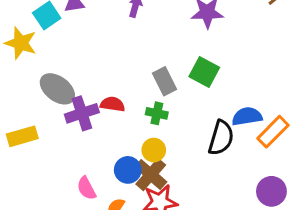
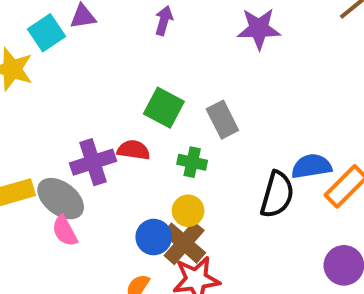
green square: (204, 72) -> (164, 108), moved
gray rectangle: (164, 81) -> (222, 120), moved
gray ellipse: (57, 89) -> (61, 199), moved
pink semicircle: (86, 188) -> (65, 231), moved

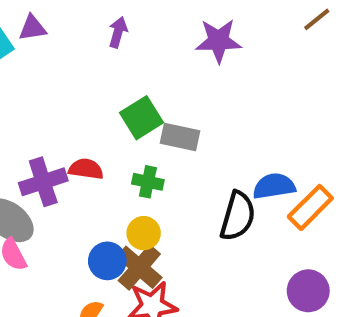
green square: (164, 108) -> (141, 118), moved, turned 30
gray rectangle: (222, 120) -> (180, 137), turned -51

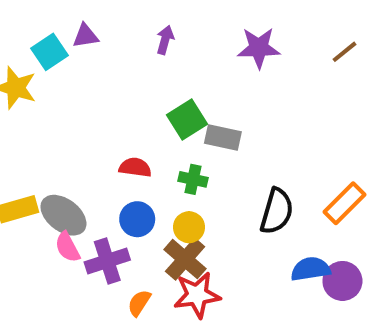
brown line: (317, 19) -> (344, 52), moved
purple cross: (43, 182) -> (107, 261), moved
blue semicircle: (274, 186) -> (311, 269), moved
blue circle: (107, 261) -> (137, 219), moved

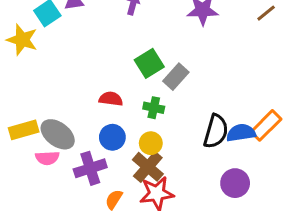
gray rectangle: (223, 137) -> (176, 77), turned -60
pink semicircle: (67, 247) -> (47, 158), moved, turned -65
blue semicircle: (311, 269) -> (241, 133), moved
purple circle: (342, 281) -> (235, 183), moved

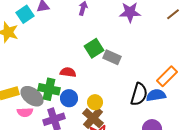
gray rectangle: (176, 77) -> (112, 57), turned 72
green cross: (154, 108) -> (49, 89), moved, size x1.5
orange rectangle: (266, 125) -> (167, 76), moved

